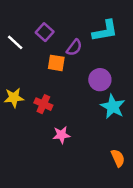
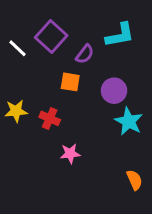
purple square: (45, 32) -> (51, 37), size x1.5
orange square: (56, 63) -> (70, 82), moved

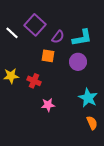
cyan L-shape: (120, 35) -> (82, 38), moved
cyan star: (129, 121) -> (88, 98), moved

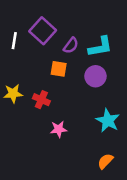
white line: (12, 33) -> (14, 41), turned 56
orange semicircle: (92, 123) -> (105, 161), moved, turned -112

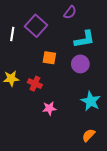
purple semicircle: (71, 46) -> (70, 12), moved

